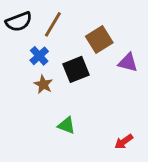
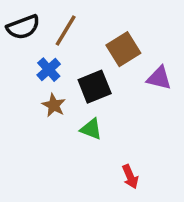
green triangle: (66, 125) -> (91, 129), moved
red arrow: (124, 142) -> (130, 177), moved, turned -78

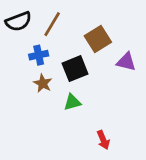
blue cross: (49, 70) -> (39, 55), turned 30
green triangle: (91, 129) -> (72, 102), turned -36

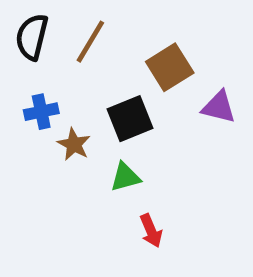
black semicircle: (18, 21) -> (32, 37), turned 125
blue cross: (39, 55) -> (41, 112), moved
red arrow: (103, 140) -> (151, 231), moved

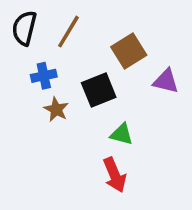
blue cross: (41, 112) -> (44, 76), moved
green triangle: (125, 177) -> (122, 134), moved, turned 30
red arrow: (151, 231) -> (115, 175), size x1.4

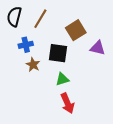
black square: (99, 90) -> (58, 53), turned 30
green triangle: (122, 134) -> (62, 79), moved, turned -32

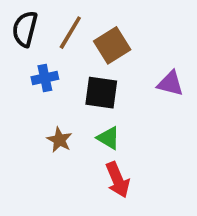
brown square: (76, 30) -> (112, 45), moved
brown star: (33, 65) -> (59, 140), moved
green triangle: (62, 79) -> (109, 138), turned 48

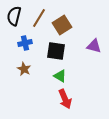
brown star: (59, 140) -> (24, 69), moved

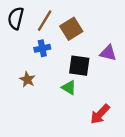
blue cross: (25, 43) -> (42, 48), moved
black square: (56, 51) -> (79, 66), moved
red arrow: (65, 99) -> (100, 114), moved, turned 66

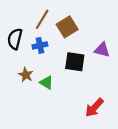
black semicircle: (16, 18) -> (15, 39), moved
green triangle: (69, 88) -> (46, 82), moved

